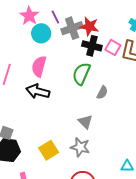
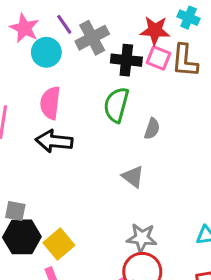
red star: (89, 26) -> (155, 30), moved
gray star: (80, 147) -> (142, 238), moved
yellow square: (49, 150) -> (59, 244), moved

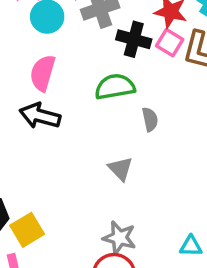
green semicircle: (116, 105) -> (115, 87), turned 56
gray semicircle: (152, 129) -> (150, 119), turned -40

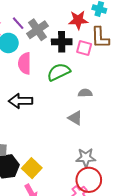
pink square: (170, 43) -> (84, 48), moved
pink semicircle: (43, 73) -> (25, 63), moved
gray semicircle: (150, 119) -> (85, 93), moved, turned -64

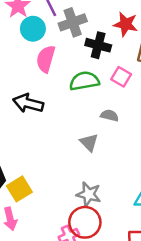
pink square: (84, 48) -> (121, 77), moved

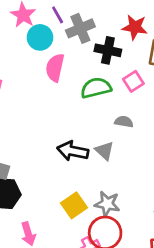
pink square: (121, 77) -> (133, 81), turned 30
black arrow: (28, 103) -> (73, 151), moved
yellow square: (19, 189) -> (74, 205), moved

